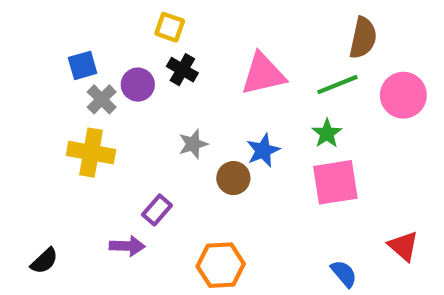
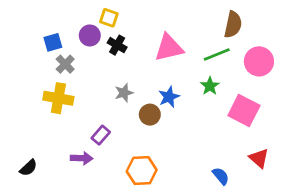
purple circle: (138, 85) -> (90, 35), moved
pink square: (335, 182) -> (244, 111), moved, turned 36

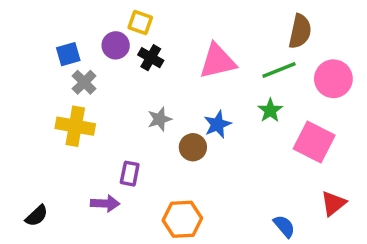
purple rectangle: (101, 135) -> (130, 174), turned -30
red triangle: (259, 158) -> (333, 203), turned 40

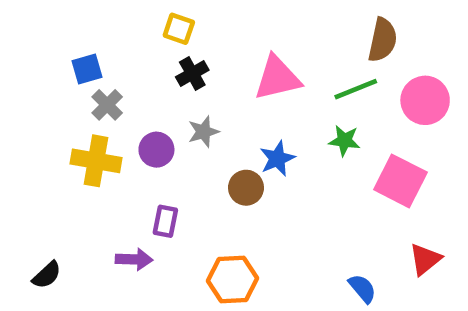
purple circle: (116, 45) -> (156, 150), moved
black cross: (151, 58) -> (192, 73), turned 30
green star: (270, 110) -> (345, 141), turned -30
gray star: (160, 119) -> (203, 132), moved

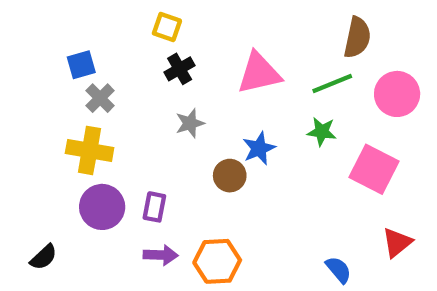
purple circle: (156, 150) -> (102, 207), moved, size x1.4
purple arrow: (134, 259) -> (161, 255), moved

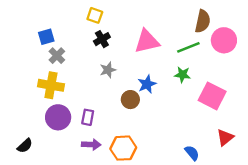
pink circle: (397, 94) -> (224, 40), moved

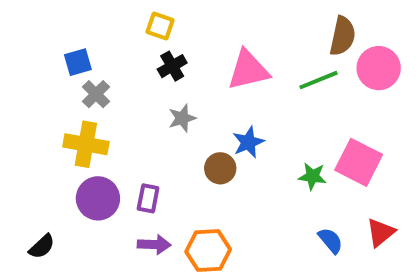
green star: (182, 75) -> (312, 176), moved
blue semicircle: (192, 153) -> (331, 240), moved

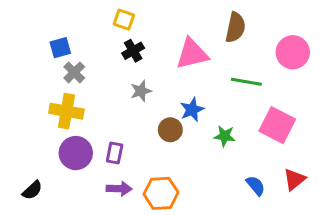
brown semicircle: (343, 36) -> (235, 27), moved
green line: (318, 80) -> (246, 82), moved, turned 32
green star: (312, 176) -> (225, 136), moved

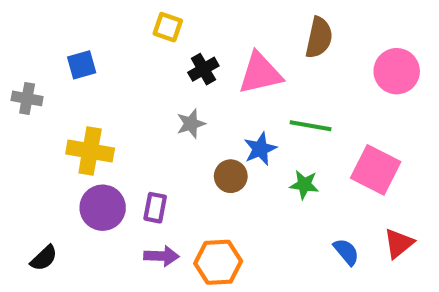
black cross: (133, 51) -> (203, 69), moved
gray cross: (74, 72) -> (27, 98), moved, turned -35
green line: (246, 82) -> (311, 126), moved

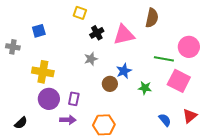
pink circle: (397, 71) -> (189, 47), moved
green line: (311, 126) -> (164, 59), moved
purple arrow: (161, 256) -> (68, 120), moved

